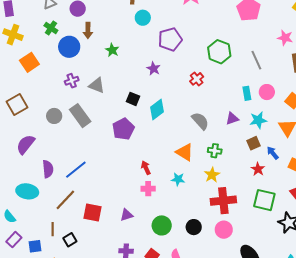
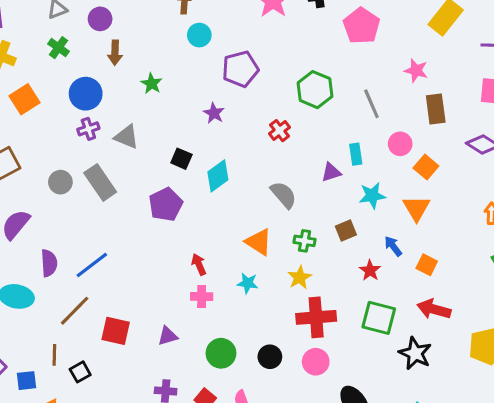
blue circle: (69, 47) -> (86, 94), moved
pink circle: (267, 92) -> (400, 144), moved
purple triangle: (232, 118) -> (331, 172), moved
brown square: (254, 143) -> (346, 230), moved

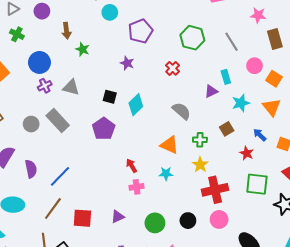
brown arrow: (115, 53) -> (66, 31), moved
purple semicircle: (49, 263) -> (31, 169), moved

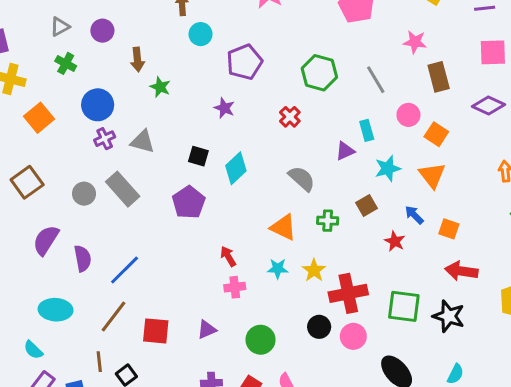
yellow star: (200, 165) -> (314, 270), moved
green square: (257, 184) -> (404, 306), moved
black circle: (188, 221) -> (319, 327), moved

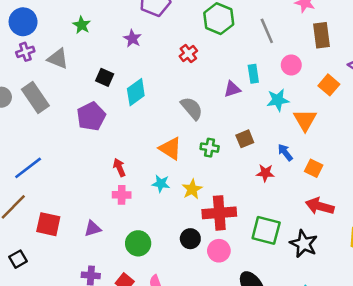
green star: (160, 87) -> (82, 25), moved
orange square: (436, 134) -> (329, 85), moved
cyan star: (388, 168) -> (278, 100), moved
red star: (395, 241) -> (265, 173), turned -30

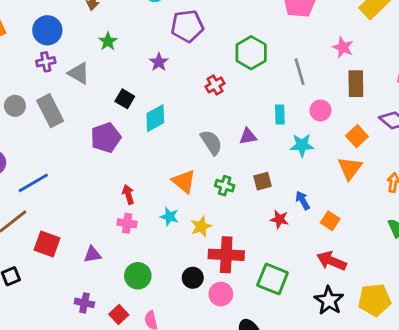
purple triangle: (232, 89) -> (248, 136), moved
orange triangle: (305, 120) -> (350, 168), moved
black star: (304, 244) -> (329, 301), moved

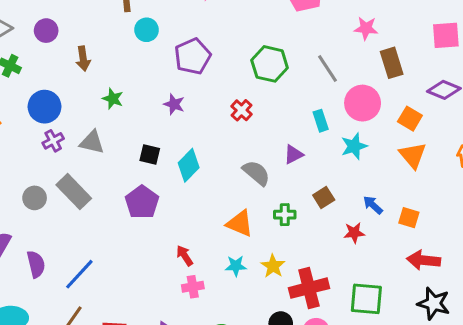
pink circle: (320, 110) -> (363, 103), size x1.5

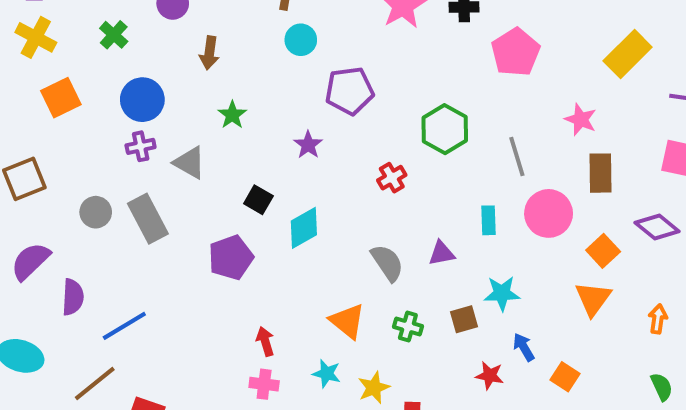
cyan star: (354, 146) -> (502, 293), moved

